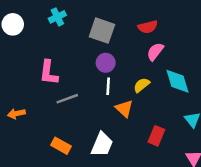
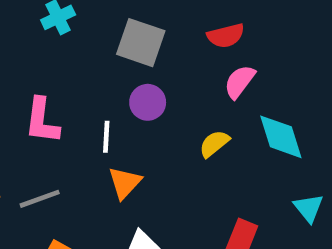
white line: (108, 86) -> (106, 137), moved
gray line: (67, 99) -> (40, 199), moved
orange triangle: (124, 109) -> (125, 183), moved, turned 30

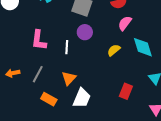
orange triangle: (125, 183) -> (69, 78), moved
gray line: (40, 199) -> (38, 74), turned -42

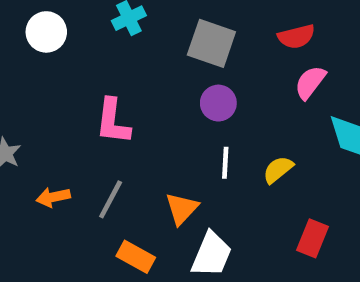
white line: (67, 47) -> (225, 163), moved
yellow semicircle: (114, 50) -> (278, 170), moved

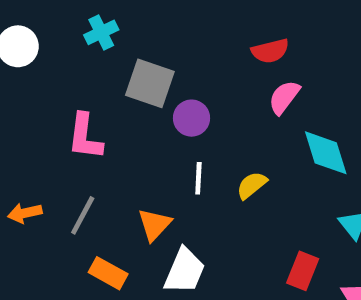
gray square: (211, 43) -> (150, 83), moved
red rectangle: (312, 238) -> (303, 271), moved

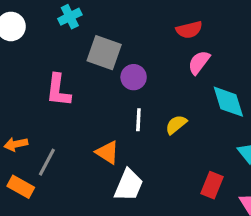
gray line: (83, 215) -> (47, 162), moved
orange triangle: (154, 225) -> (107, 152), turned -40
orange rectangle: (108, 273) -> (21, 187), moved

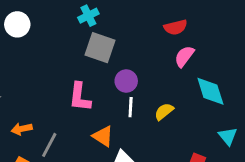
cyan cross: (70, 17) -> (88, 16), moved
purple circle: (134, 77) -> (126, 81), moved
pink L-shape: (58, 90) -> (80, 97), moved

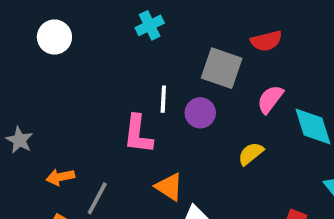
gray square: (100, 48) -> (222, 68), moved
pink semicircle: (184, 56) -> (270, 99), moved
white line: (131, 107) -> (163, 99), moved

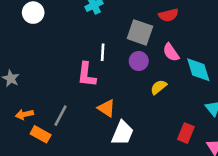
pink semicircle: (270, 99) -> (171, 52), turned -72
purple circle: (200, 113) -> (139, 61), moved
orange arrow: (60, 177) -> (24, 114), moved

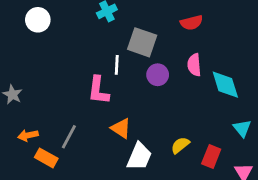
gray square: (140, 32) -> (142, 42), moved
pink semicircle: (171, 52) -> (194, 65), turned 30
yellow semicircle: (159, 87) -> (180, 145), moved

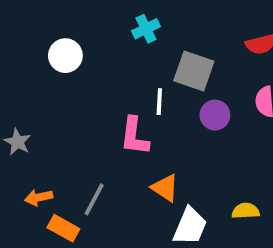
white circle: (38, 20) -> (65, 56), moved
yellow semicircle: (180, 145) -> (246, 211), turned 36

